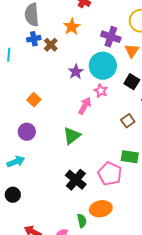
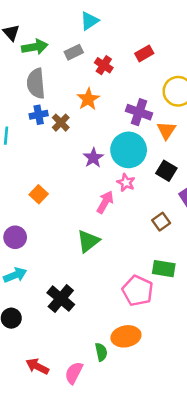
purple circle: (27, 132) -> (15, 237), moved
black cross: (76, 180) -> (61, 299), moved

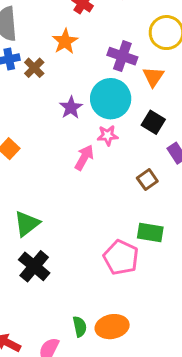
pink star: (126, 183) -> (108, 135), turned -30
green triangle: (88, 241) -> (27, 224), moved
orange ellipse: (126, 336) -> (112, 327), moved

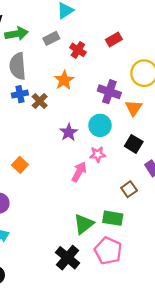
cyan circle: (111, 99) -> (100, 125), size x0.7
green triangle: (27, 224) -> (84, 224), moved
green rectangle: (150, 232) -> (113, 218), moved
black cross: (34, 266) -> (68, 258), moved

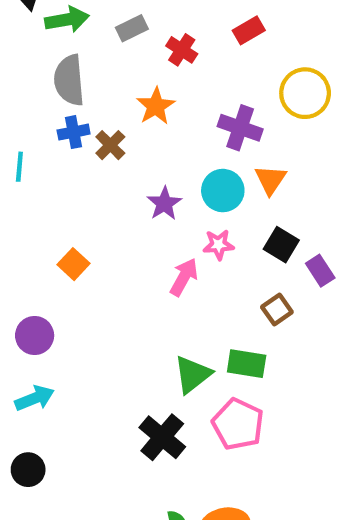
orange triangle: (134, 108) -> (270, 180), moved
black square: (134, 144) -> (281, 245), moved

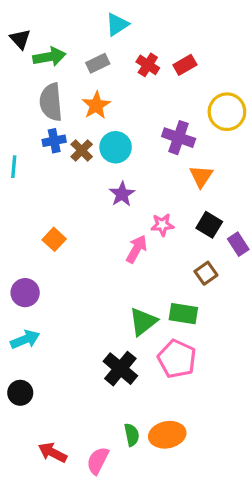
red cross: (182, 50) -> (148, 65), moved
orange star: (156, 106) -> (96, 105), moved
cyan circle: (223, 191) -> (116, 147), moved

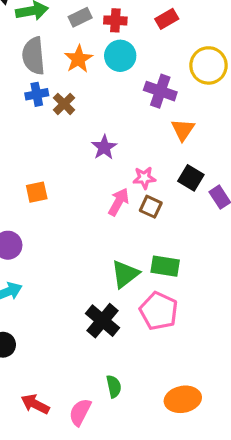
red cross: (148, 65) -> (115, 20), moved, turned -30
cyan circle: (116, 147) -> (120, 56), moved
orange square: (54, 239) -> (37, 192), turned 35
brown square: (206, 273) -> (151, 207), moved, turned -30
orange ellipse: (167, 435) -> (183, 399), moved

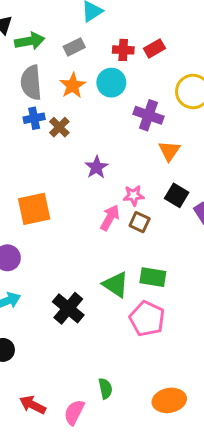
red cross: (115, 20) -> (123, 50), moved
orange square: (37, 192) -> (34, 209), size x1.6
green triangle: (125, 274) -> (116, 285), turned -48
black cross: (103, 321) -> (68, 308), moved

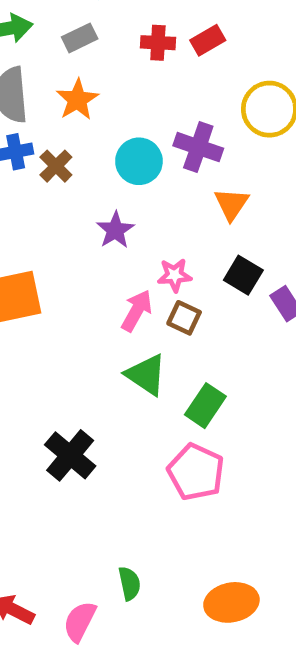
cyan circle: (111, 83) -> (139, 161), moved
green rectangle: (153, 277) -> (205, 406), turned -65
green triangle: (116, 285) -> (146, 375), moved

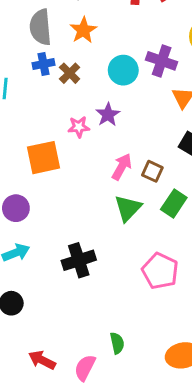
pink star: (175, 275) -> (79, 127), moved
green triangle: (146, 375) -> (128, 208), turned 40
green rectangle: (205, 406) -> (174, 204), moved
black cross: (70, 455) -> (79, 260), turned 32

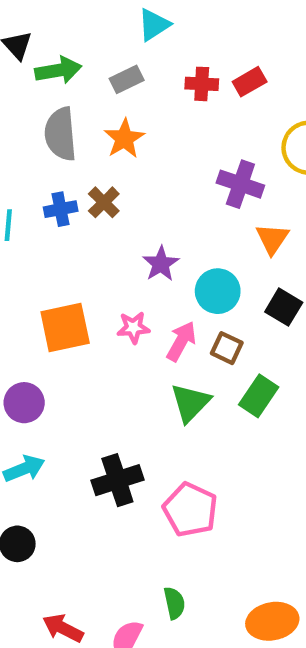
blue cross: (43, 64) -> (61, 209), moved
cyan circle: (123, 70) -> (218, 291), moved
pink star: (79, 127) -> (133, 328), moved
pink pentagon: (160, 271) -> (190, 510), moved

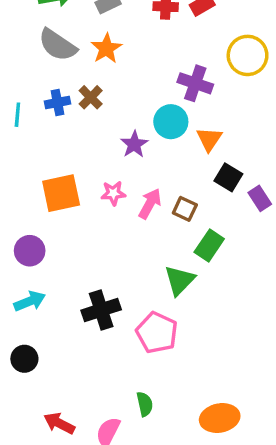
gray semicircle: (61, 134) -> (58, 45), turned -51
orange triangle: (272, 239) -> (209, 139), moved
cyan circle: (218, 291) -> (171, 122), moved
green triangle: (190, 403) -> (180, 280), moved

